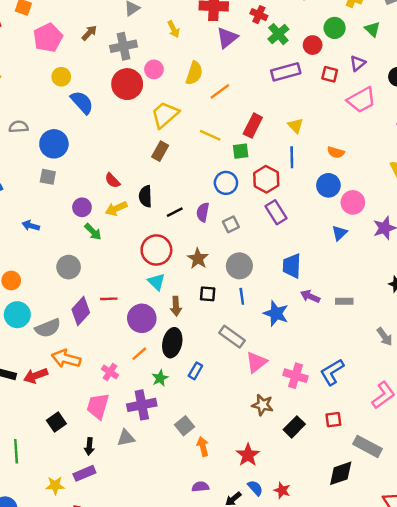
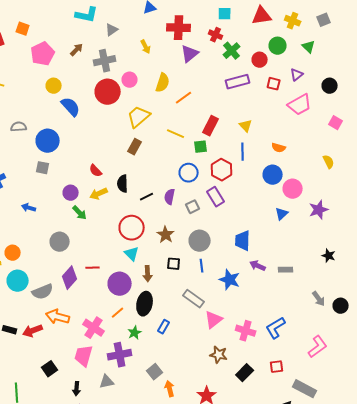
purple rectangle: (276, 212) -> (216, 197), moved
pink cross: (110, 372) -> (94, 328), size x1.5

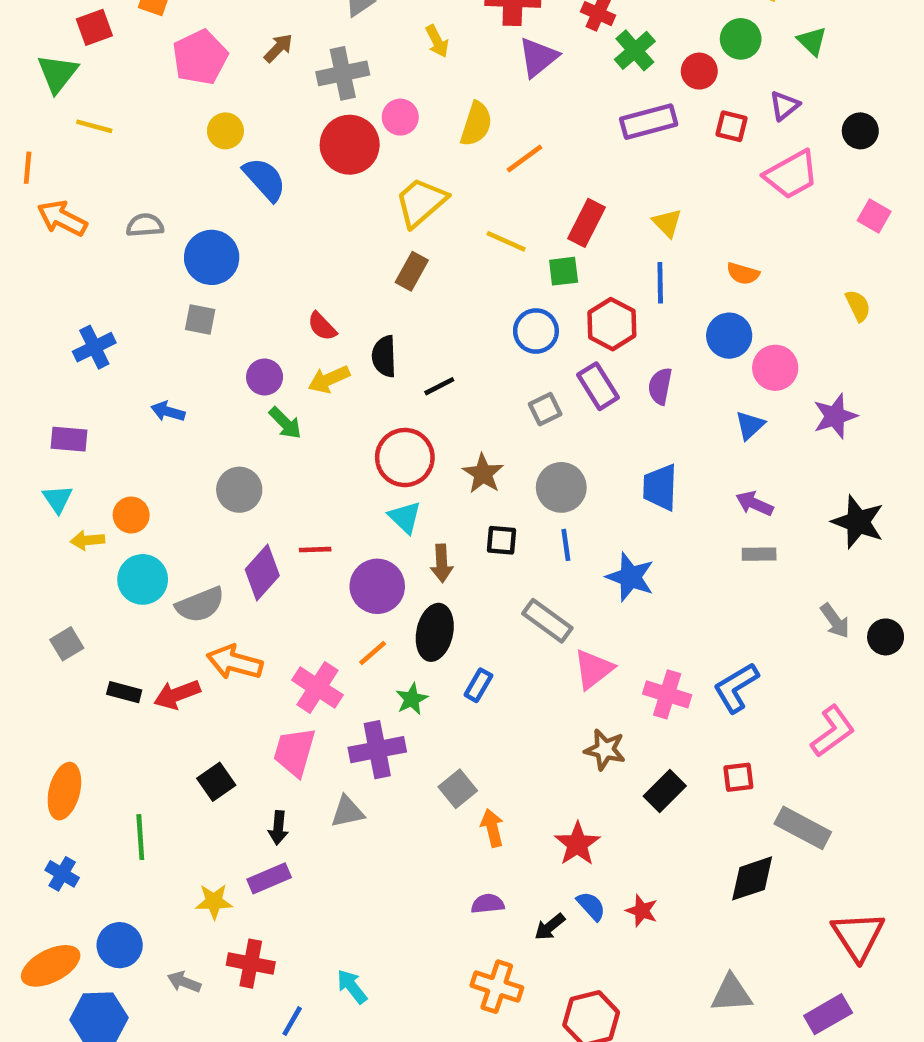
purple semicircle: (170, 197) -> (660, 386), moved
black star: (329, 256) -> (858, 522), size x1.6
purple arrow: (258, 266) -> (754, 504), moved

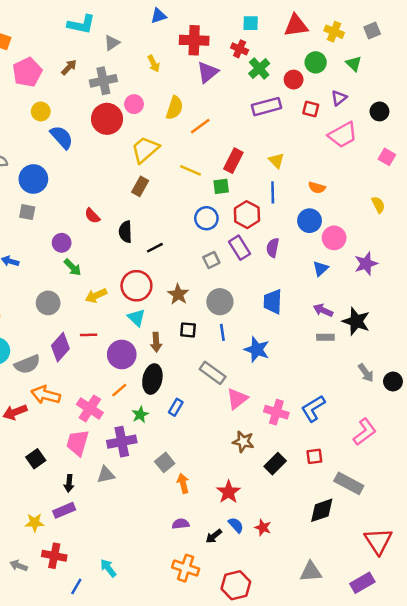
yellow arrow: (329, 379) -> (96, 296), moved
black star: (858, 522) -> (356, 321), moved

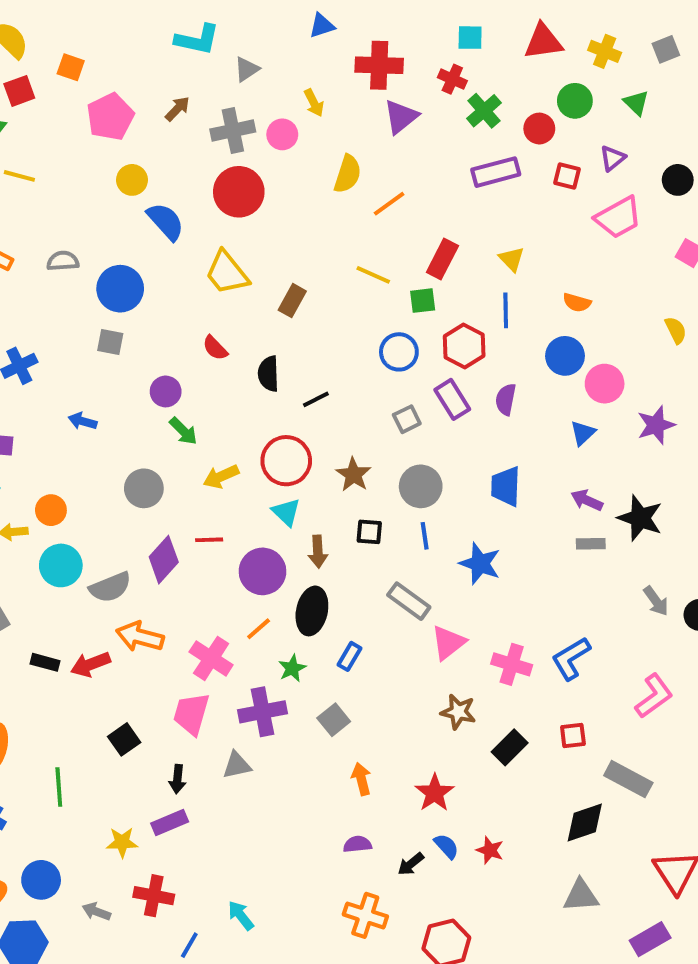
pink circle: (134, 104) -> (282, 134), moved
yellow trapezoid: (145, 150) -> (227, 273), moved, turned -88
gray square: (165, 462) -> (334, 720), moved
gray triangle: (311, 572) -> (581, 896), moved

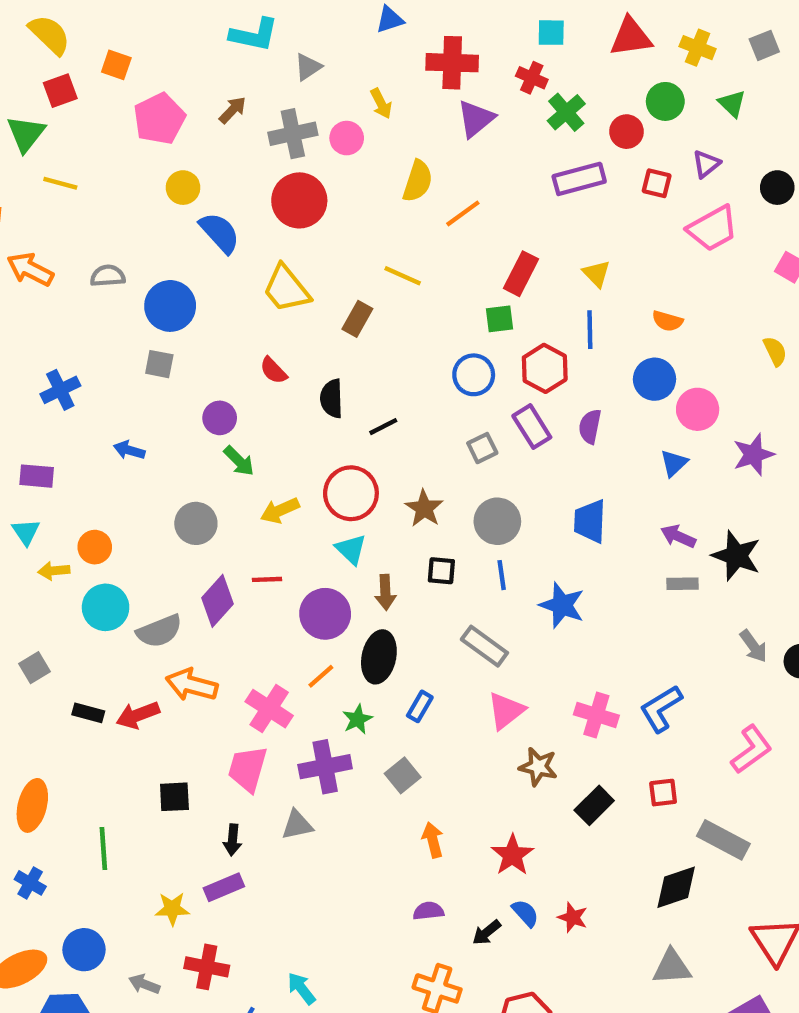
yellow line: (373, 275) -> (403, 276), moved
pink triangle: (448, 643) -> (506, 711), moved
black square: (124, 739) -> (174, 797), turned 32

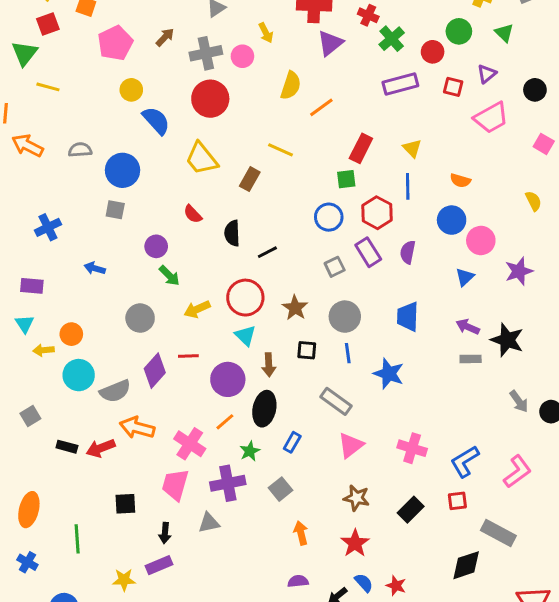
blue L-shape: (661, 709) -> (465, 461), moved
brown star: (538, 767) -> (357, 498), moved

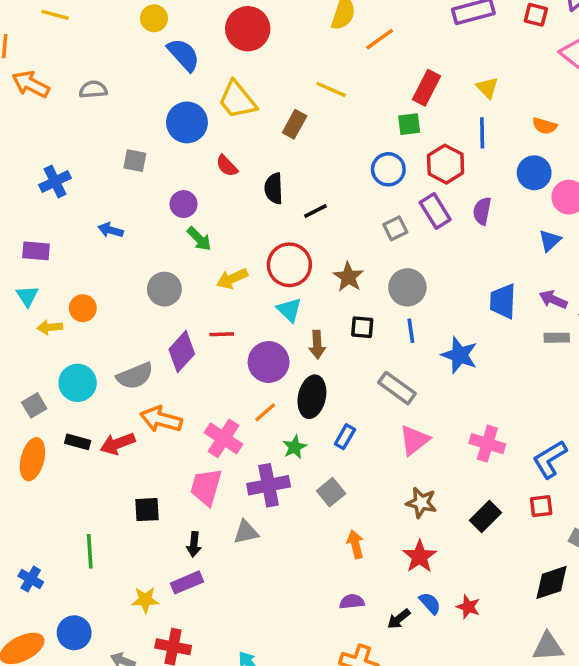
blue circle: (123, 170) -> (187, 122), moved
blue trapezoid: (408, 317) -> (503, 301), moved
cyan circle: (79, 375) -> (78, 383), moved
orange ellipse: (29, 510) -> (32, 459), moved

